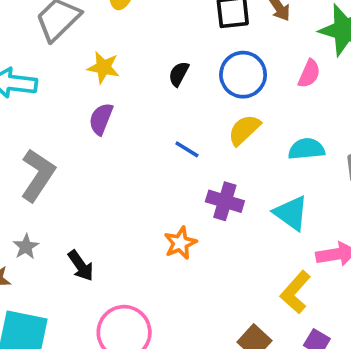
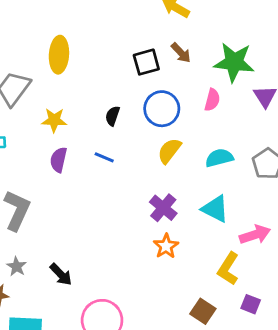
blue line: (187, 149) -> (104, 157), moved
purple cross: (225, 201) -> (163, 208), turned 32
orange star: (180, 243) -> (166, 246), moved

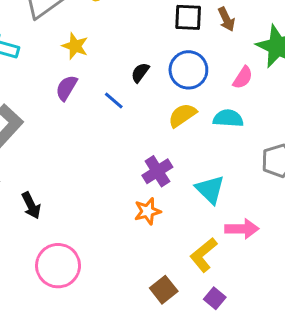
black semicircle: (112, 116) -> (140, 73), moved
cyan semicircle: (219, 158) -> (228, 118), moved

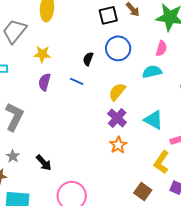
pink semicircle: (243, 78) -> (161, 48), moved
yellow semicircle: (182, 115) -> (117, 92), moved

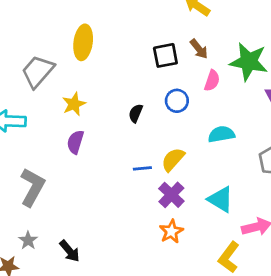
blue circle: (118, 48) -> (177, 101), size x0.7
pink semicircle: (161, 48) -> (212, 81), moved
yellow star: (42, 54) -> (74, 104), turned -30
blue line: (77, 81) -> (142, 168), moved, turned -32

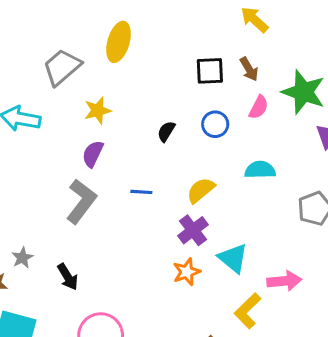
blue line: (142, 168) -> (141, 192), moved
gray L-shape: (32, 187) -> (81, 201), moved
cyan triangle: (221, 199) -> (233, 258), moved

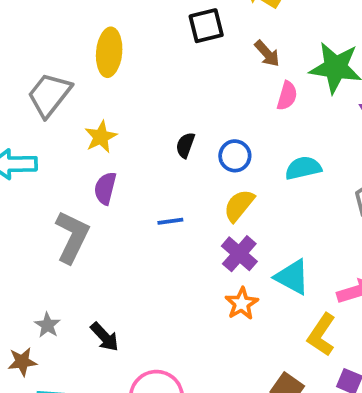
black square: (210, 71) -> (206, 26), moved
blue circle: (215, 124) -> (235, 156), moved
gray L-shape: (81, 201) -> (72, 237), moved

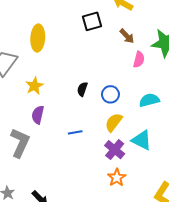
cyan triangle: (292, 277) -> (142, 140), moved

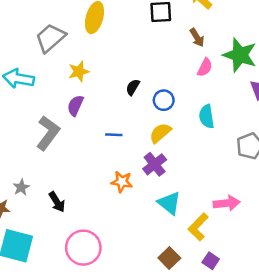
cyan semicircle: (149, 100) -> (207, 116), turned -96
cyan triangle: (142, 140) -> (169, 203), moved
orange star: (117, 178) -> (122, 182), moved, turned 30

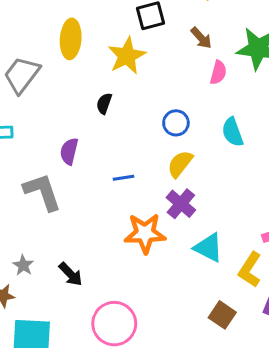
yellow star: (79, 71) -> (127, 56), moved, size x1.4
black semicircle: (133, 87) -> (104, 104), moved
gray L-shape: (48, 133) -> (42, 192), turned -44
orange star: (122, 182) -> (145, 233), size x1.5

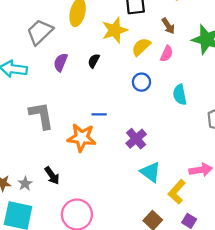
pink semicircle: (218, 73) -> (167, 54), moved
purple semicircle: (69, 151) -> (61, 62), moved
yellow semicircle: (180, 164) -> (141, 47), moved
orange star: (145, 233) -> (82, 138), moved
gray star: (23, 265) -> (25, 184), moved

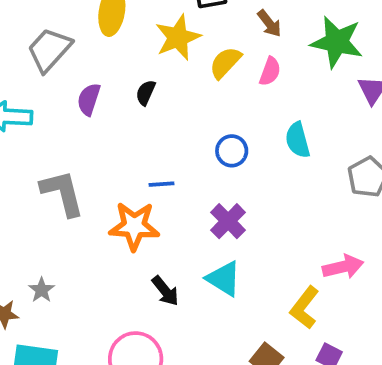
blue circle: (141, 82) -> (232, 151), moved
cyan triangle: (150, 172) -> (224, 279), moved
black arrow: (52, 176) -> (165, 291), moved
gray star: (25, 184) -> (42, 290), moved

